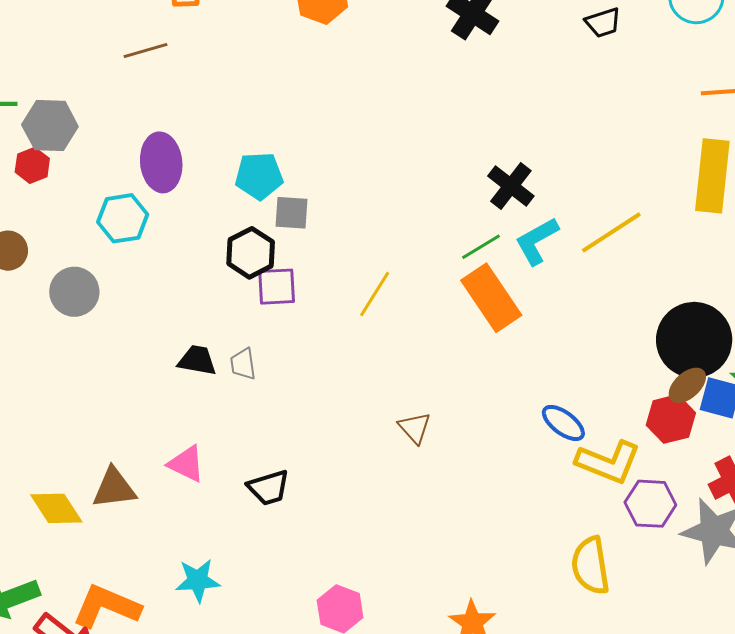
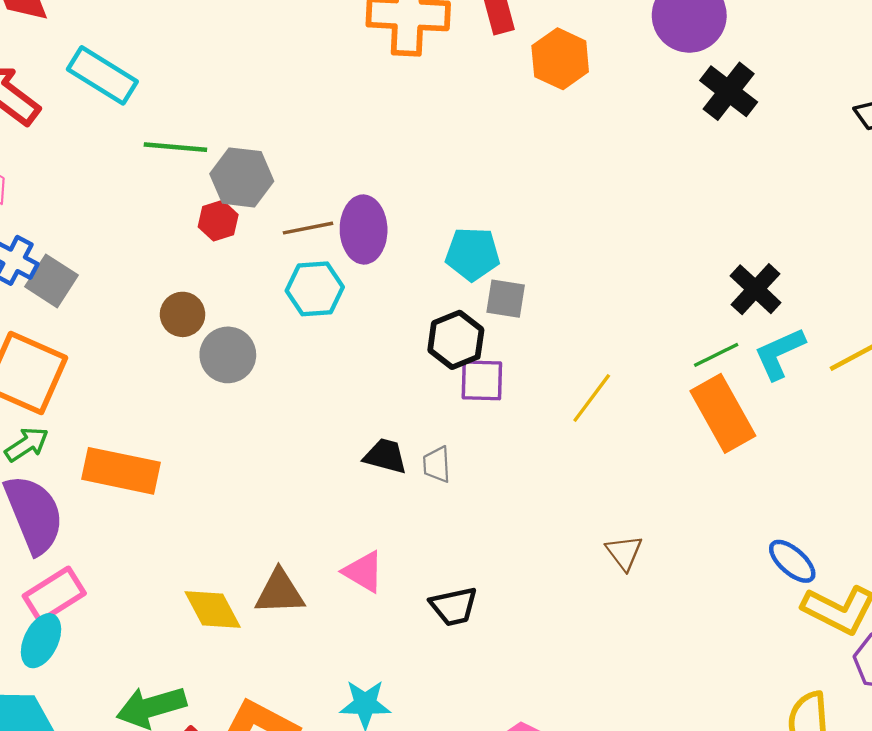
brown line: (145, 51) -> (308, 228), moved
gray circle: (74, 292) -> (228, 355), moved

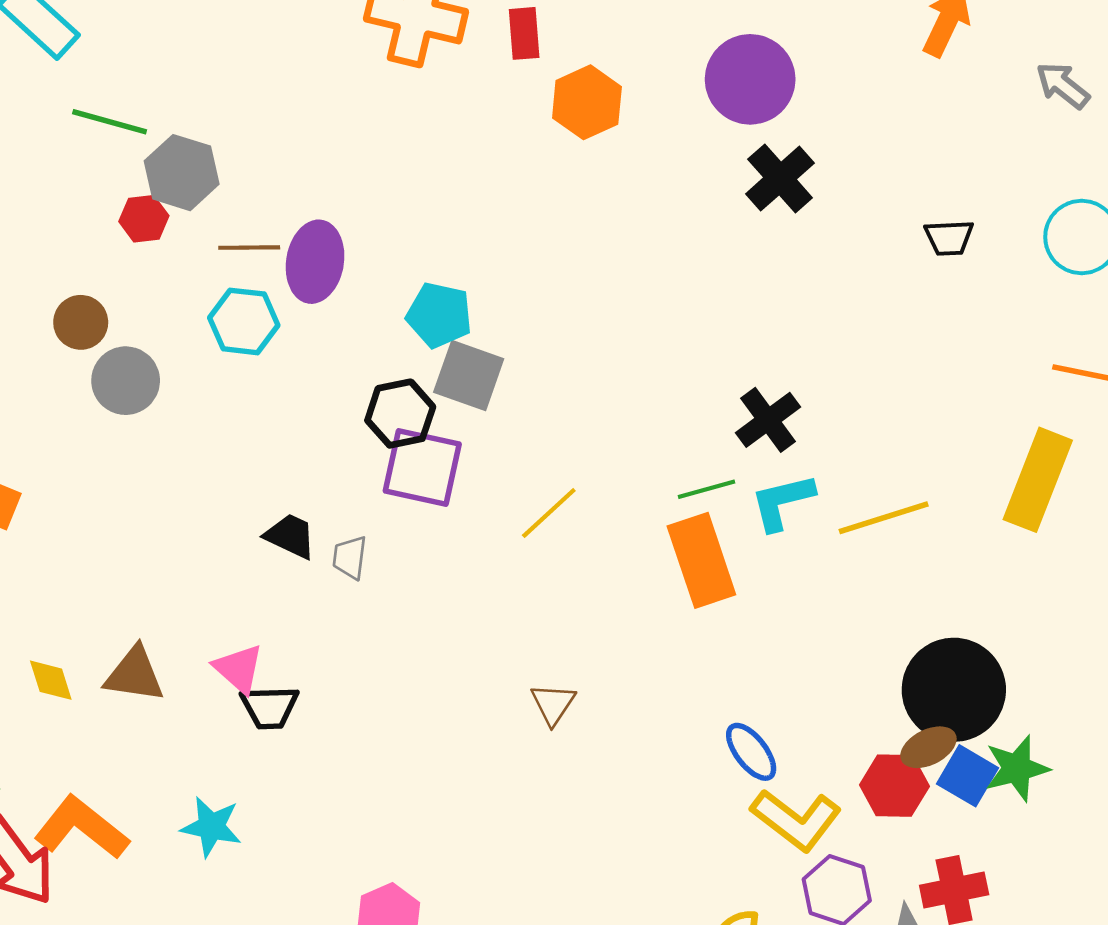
gray square: (506, 299) -> (469, 376), size x1.4
purple square: (482, 380) -> (422, 467), size x1.4
black trapezoid: (454, 606) -> (270, 707), moved
yellow diamond: (213, 610) -> (51, 680), size x0.7

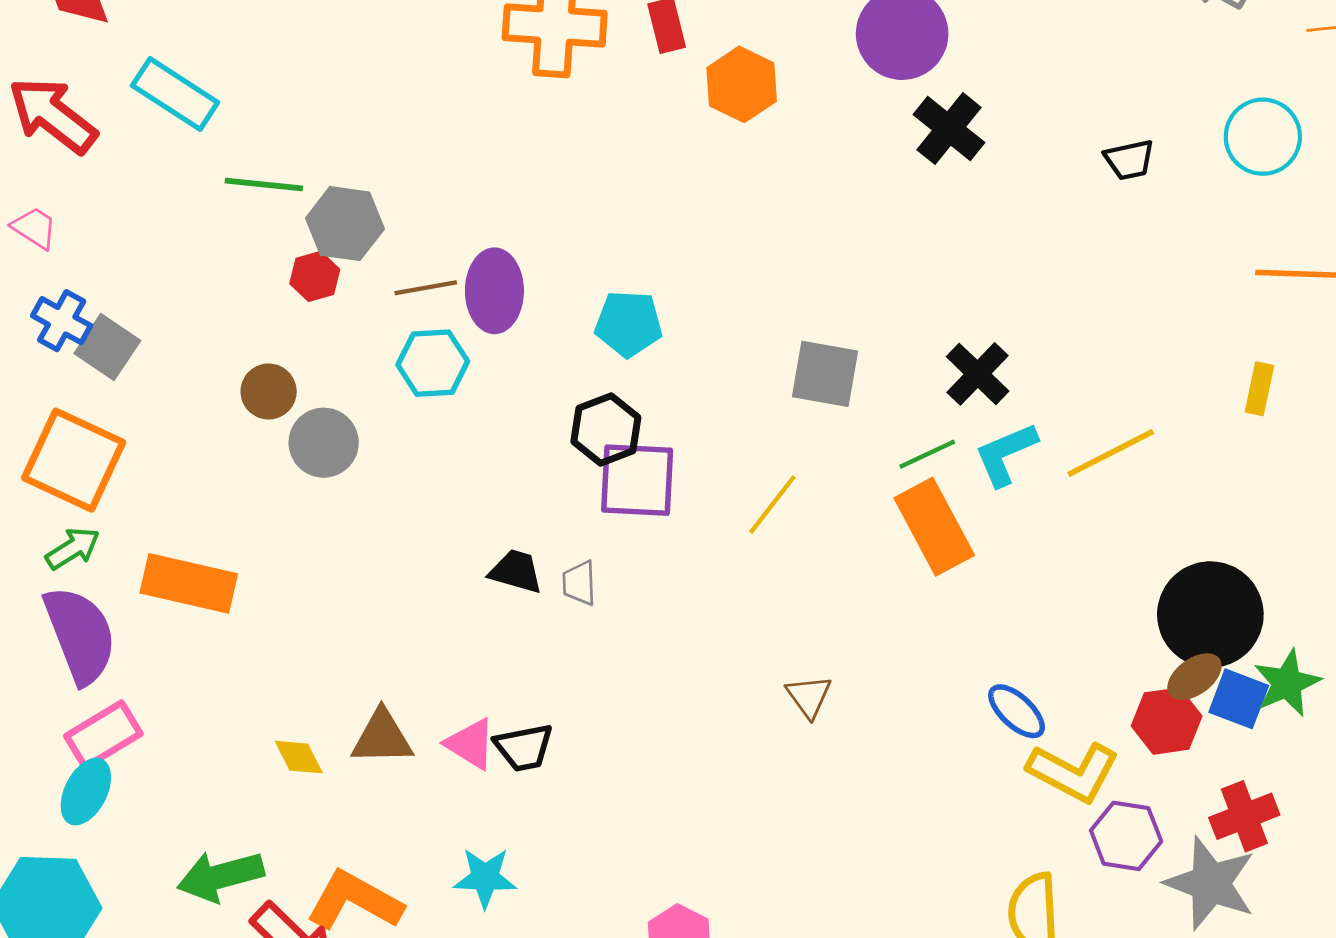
gray square: (469, 376) -> (825, 374), moved
yellow rectangle: (1038, 480) -> (1259, 389), size x0.5
pink triangle: (239, 669) -> (470, 744), moved

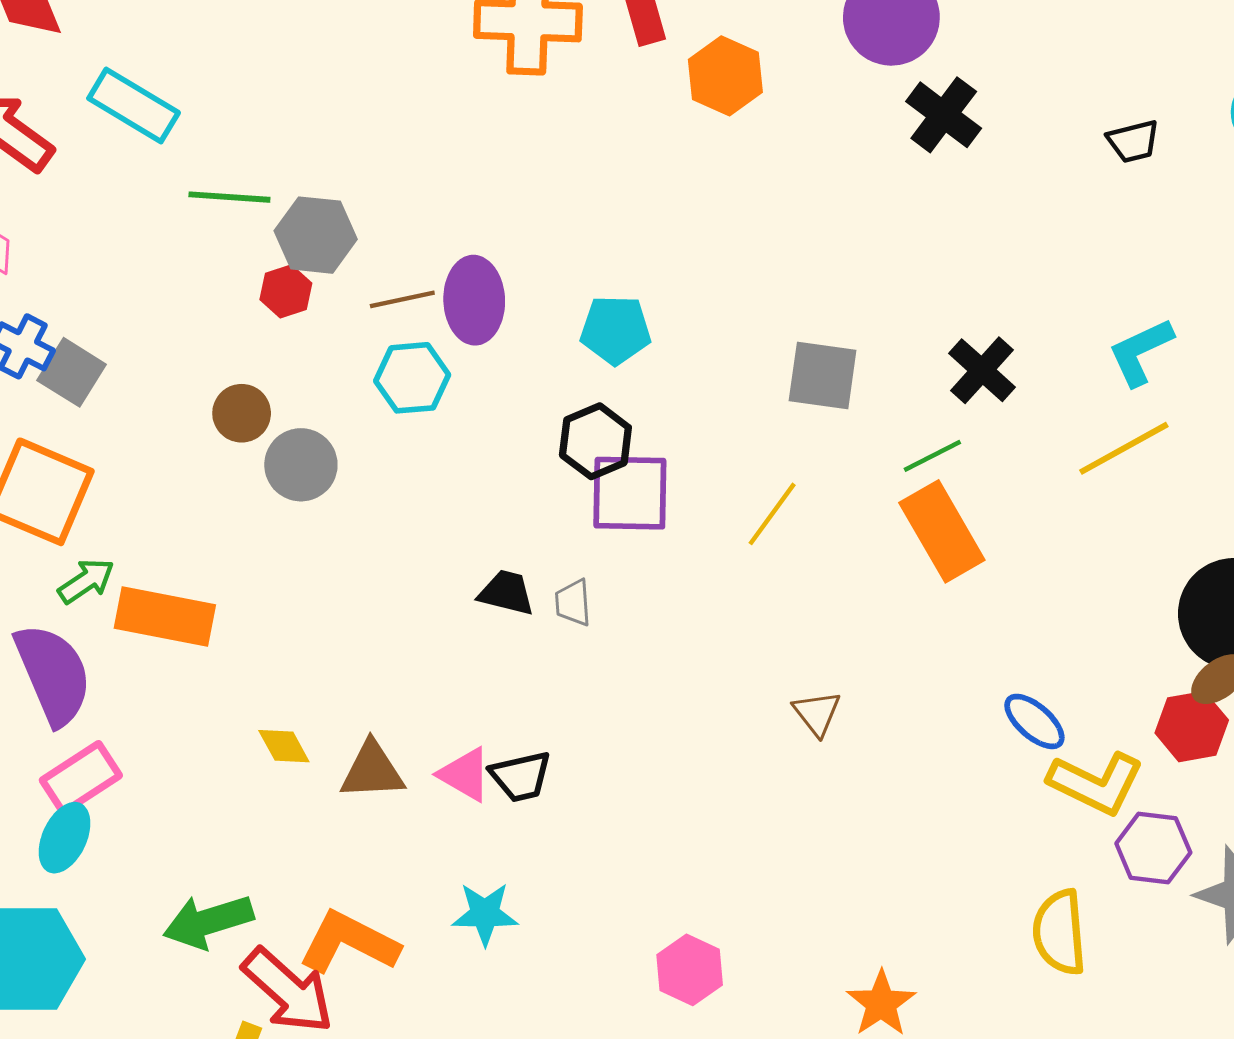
cyan L-shape: (1006, 454) -> (1141, 352), moved
green arrow: (73, 548) -> (86, 581), moved
yellow diamond: (299, 757) -> (284, 746), moved

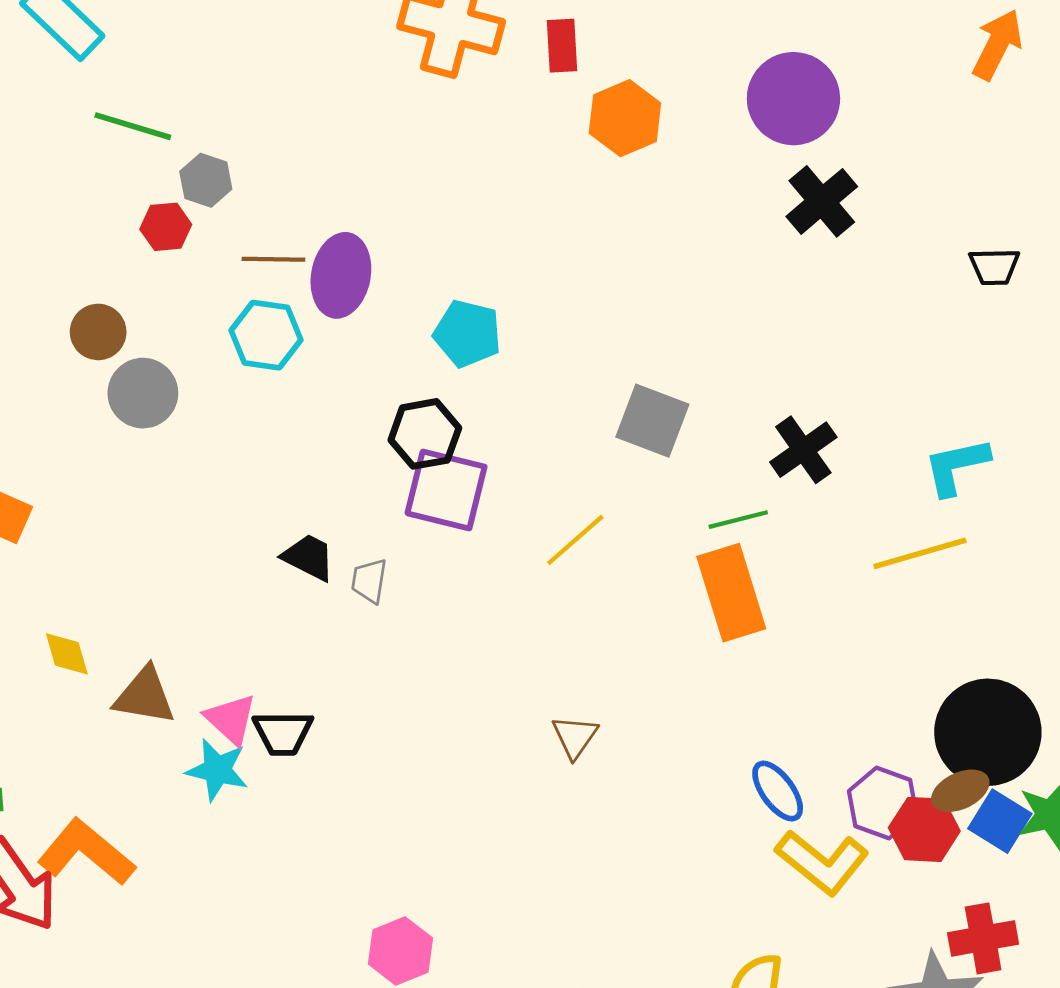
gray hexagon: (316, 235) -> (206, 180), size x0.7
purple hexagon: (1153, 848) -> (883, 803), moved
cyan star: (485, 914) -> (217, 770), moved

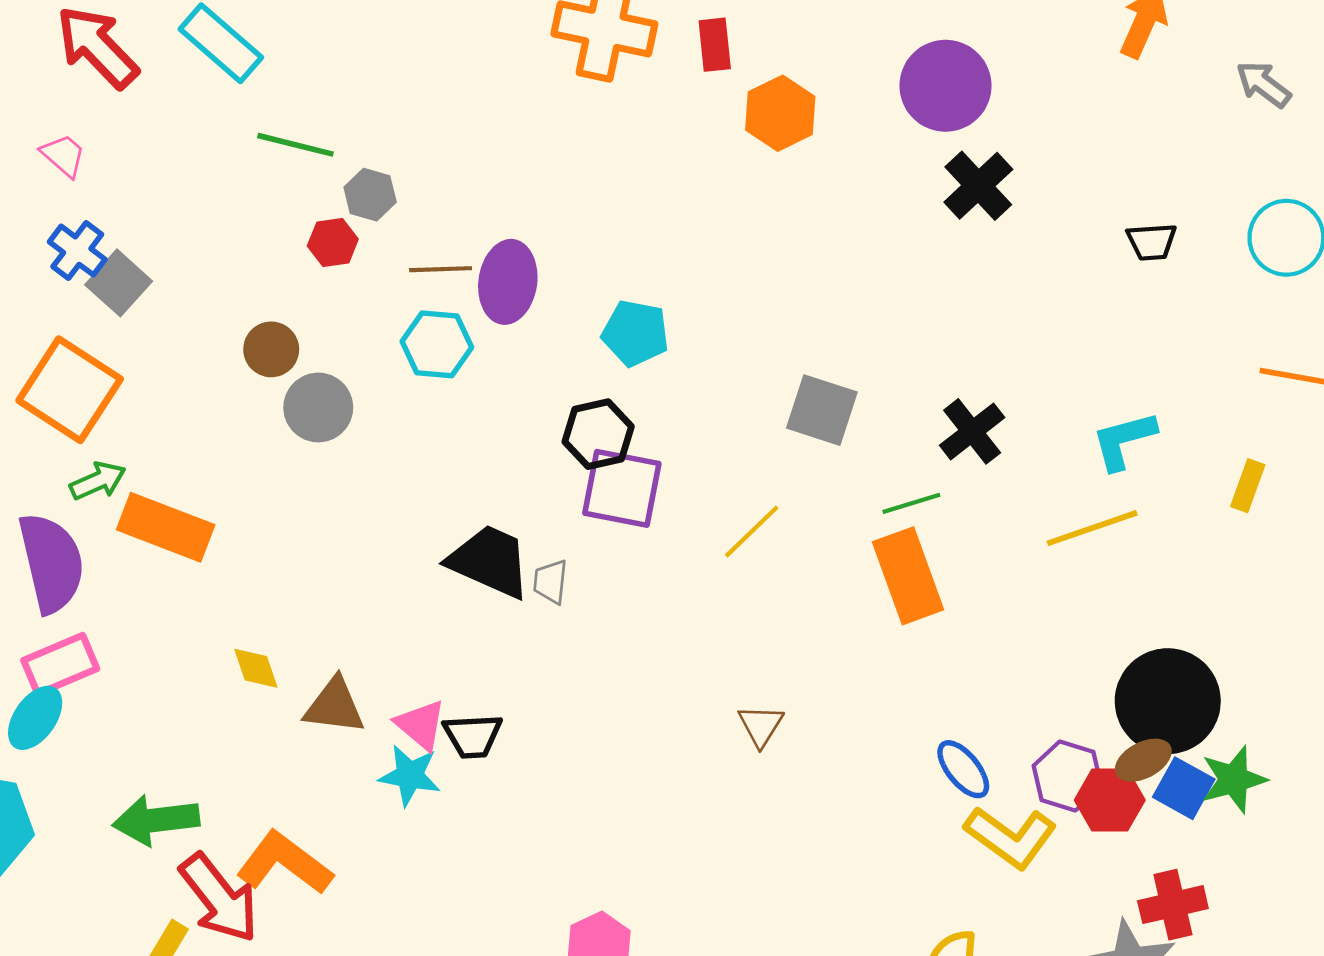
black trapezoid: (309, 557) -> (490, 561), size x1.6

